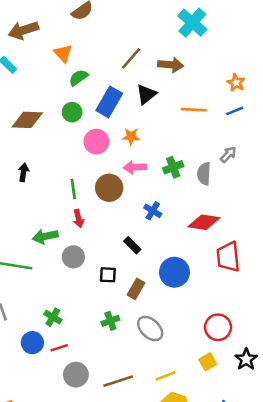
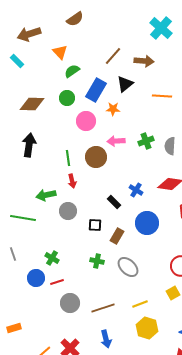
orange star: (131, 137) -> (113, 109), moved
black arrow: (23, 172) -> (29, 145), size x1.6
blue cross: (153, 211) -> (136, 190), moved
green cross: (110, 321) -> (97, 261), turned 32

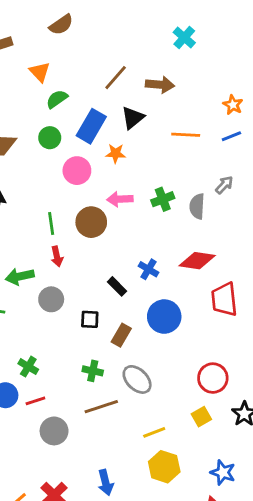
cyan cross: (161, 28) -> (184, 38), size x0.7
brown line: (103, 308) -> (101, 407), moved

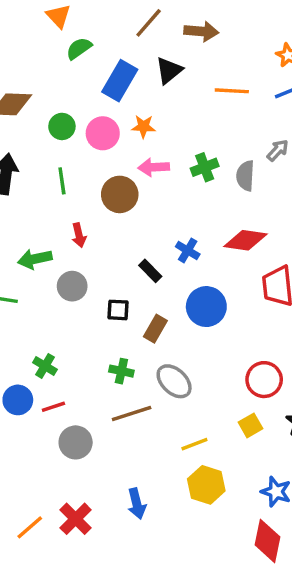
green circle: (50, 138) -> (62, 126), moved
orange star: (116, 153) -> (143, 126), moved
green line: (51, 224) -> (62, 181), moved

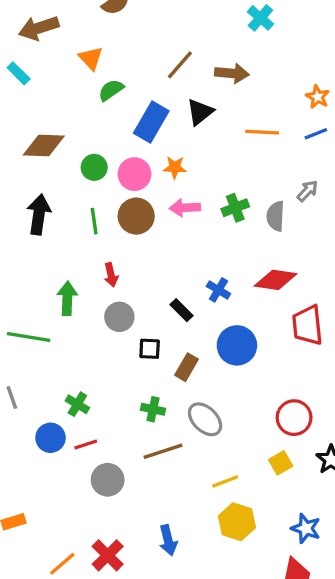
brown circle: (120, 194) -> (136, 216), moved
green arrow: (35, 259) -> (67, 298), turned 104
gray circle: (72, 286) -> (119, 317), moved

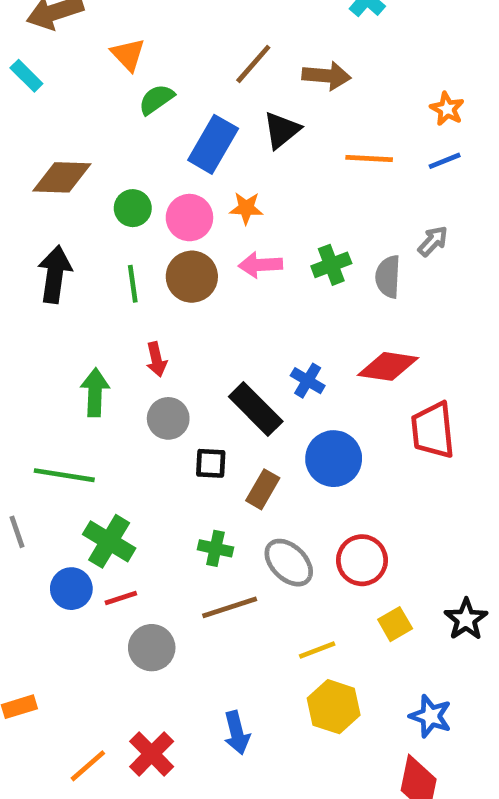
black rectangle: (182, 310) -> (256, 409), size x1.6
green line: (29, 337) -> (64, 475), moved
green cross: (77, 404) -> (109, 541), size x1.5
red circle: (294, 418) -> (362, 560), moved

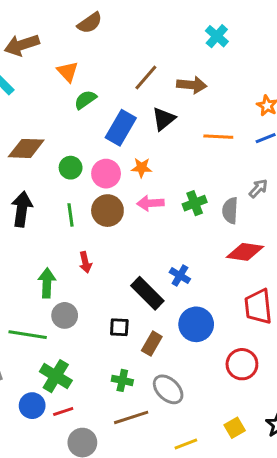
red diamond: (388, 366) -> (245, 252), moved
gray circle: (168, 418) -> (65, 315), moved
red circle: (362, 560) -> (242, 364), moved

